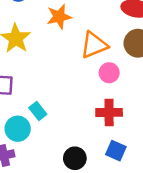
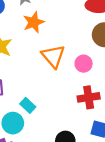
orange triangle: (94, 45) -> (53, 56), moved, turned -40

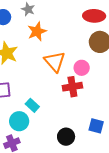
red cross: (89, 97) -> (72, 87), moved

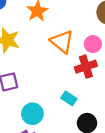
cyan rectangle: (32, 105) -> (69, 98), moved

